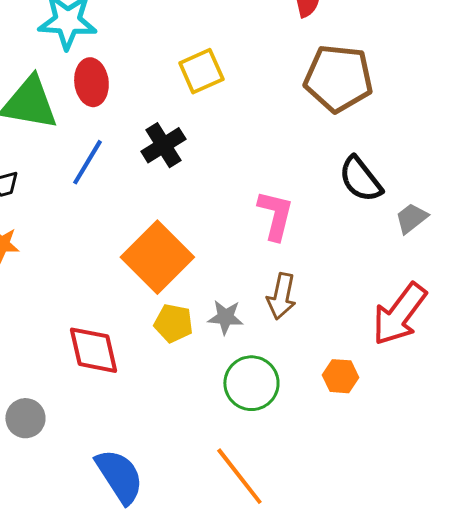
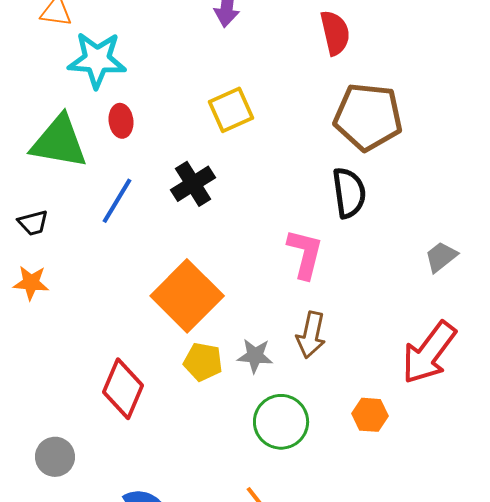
red ellipse: (91, 82) -> (121, 121), size x0.7
black semicircle: (360, 179) -> (349, 193), moved, turned -150
red diamond: (93, 350) -> (123, 389), turned 36

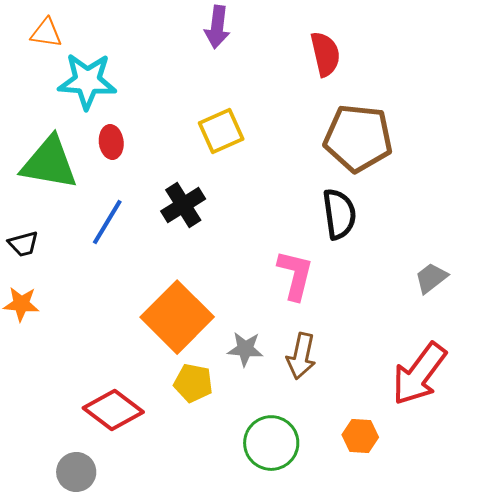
gray star: (255, 356) -> (245, 349), moved
red diamond: (123, 389) -> (113, 410), turned -76
gray circle: (55, 457) -> (76, 472), moved

